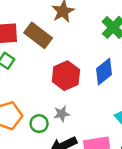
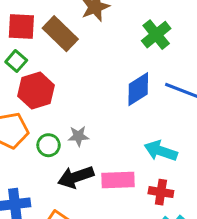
red hexagon: (66, 76) -> (36, 91), moved

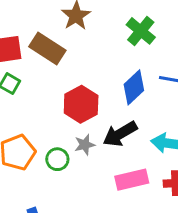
red hexagon: (36, 91) -> (81, 104), moved
black arrow: (76, 177) -> (120, 134), moved

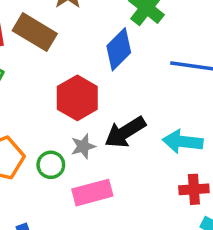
blue diamond: (134, 87) -> (119, 49), moved
pink rectangle: (132, 180) -> (92, 193), moved

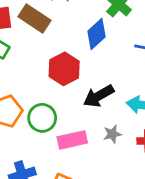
gray star: (83, 146) -> (112, 134), moved
green circle: (51, 165) -> (42, 118), size x1.4

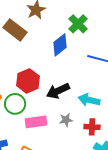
red hexagon: (64, 69) -> (28, 81), moved

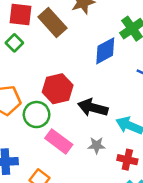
black arrow: (58, 91) -> (93, 108), turned 30
pink rectangle: (36, 122) -> (59, 141), turned 35

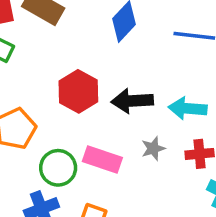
green circle: (37, 115) -> (58, 168), moved

